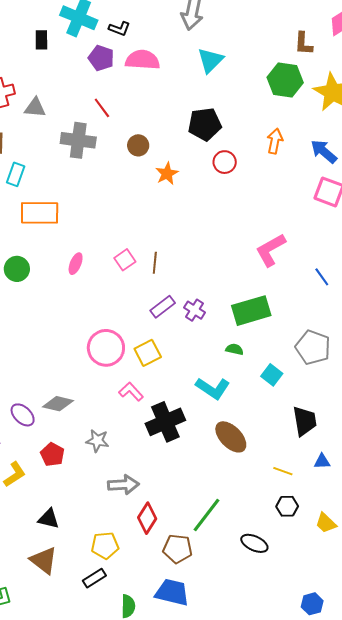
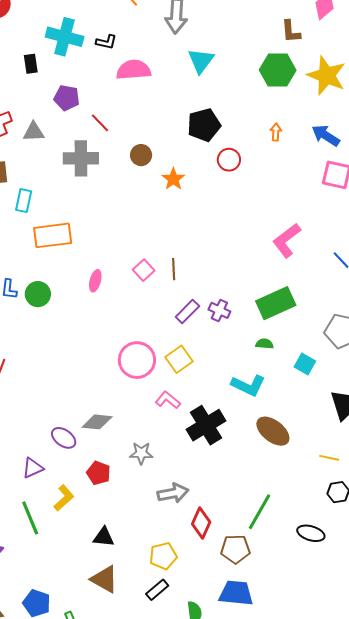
purple pentagon: (101, 58) -> (67, 98), moved
orange arrow: (275, 141) -> (276, 132), size x0.7

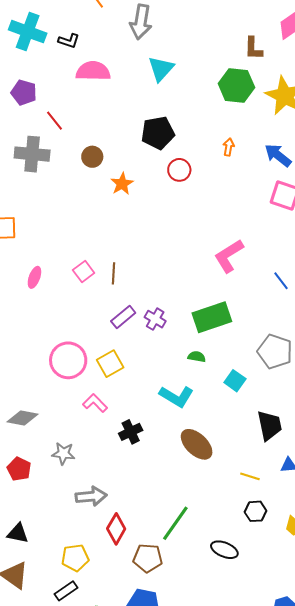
black cross: (206, 425) -> (131, 432), size x0.6

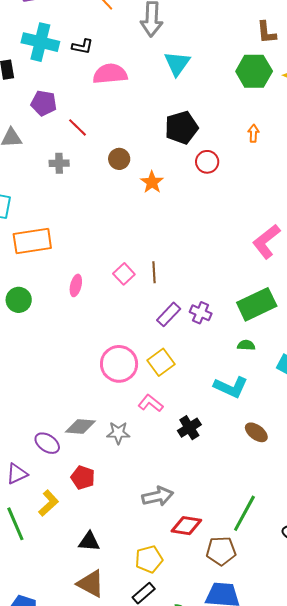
gray cross: (32, 154) -> (59, 163), size x0.6
brown ellipse: (197, 444) -> (256, 432), size x0.7
gray star: (63, 453) -> (118, 433), moved
red diamond: (116, 529) -> (186, 526), turned 76

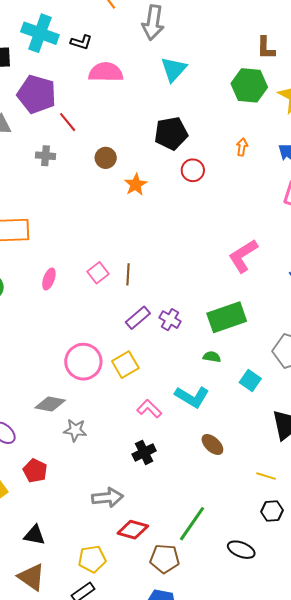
purple pentagon: (44, 103) -> (37, 94), size x1.5
pink L-shape: (151, 403) -> (149, 409), moved
gray diamond: (80, 426) -> (50, 404), moved
black cross: (189, 428) -> (144, 452), moved

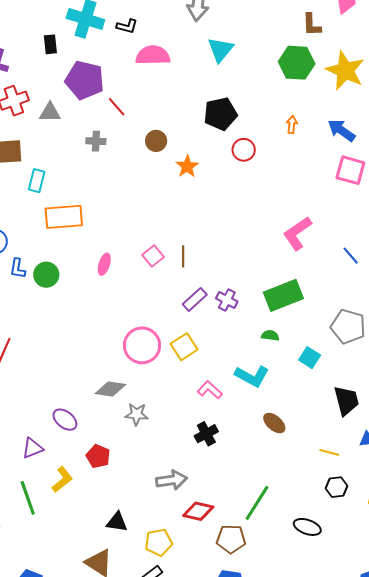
black triangle: (34, 535) -> (117, 522), moved

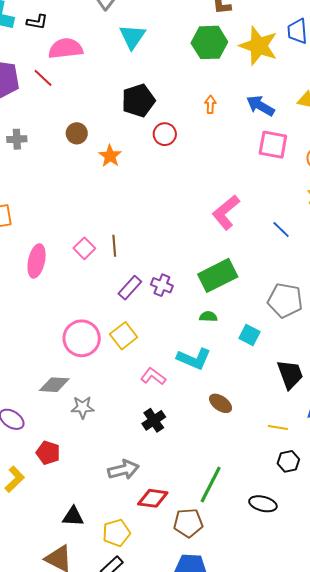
red line: (117, 107) -> (43, 78), moved
pink ellipse: (104, 264) -> (37, 261), size x1.5

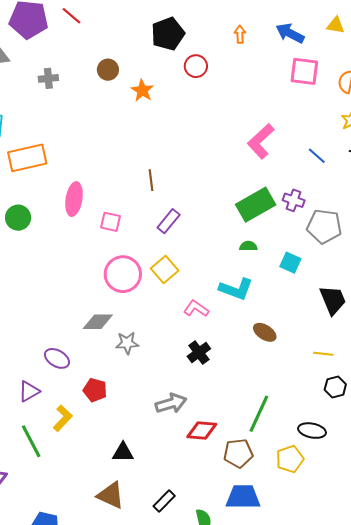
pink square: (84, 248) -> (111, 222), moved, turned -30
purple cross: (162, 285) -> (294, 200), moved
yellow pentagon: (116, 533) -> (290, 459), moved

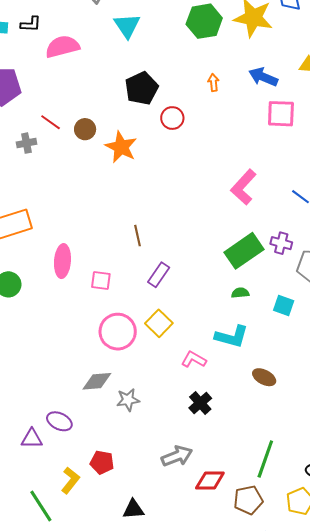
red line: (71, 16) -> (51, 122), moved
orange star: (142, 91) -> (121, 147), size x1.4
red pentagon: (95, 390) -> (102, 462), moved
purple triangle: (29, 391) -> (32, 439), moved, turned 35

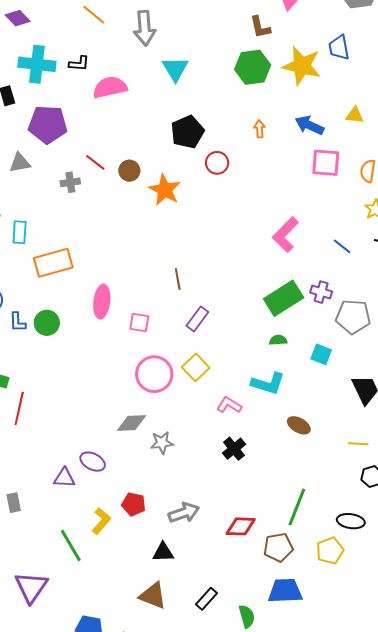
gray arrow: (177, 456) -> (184, 513), moved

